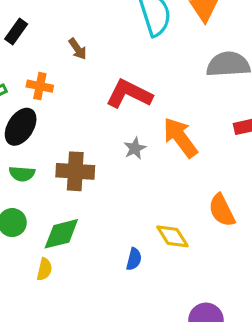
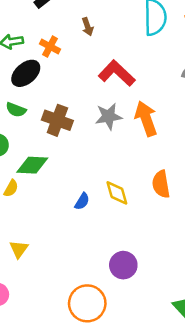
gray star: (135, 148) -> (109, 116), size x1.5

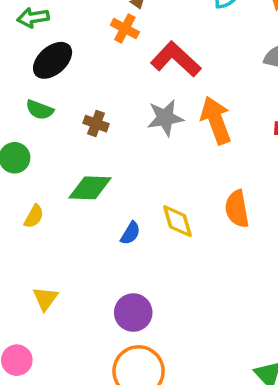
orange cross: (50, 47) -> (125, 29), moved
brown cross: (57, 120) -> (96, 124), size x0.6
green diamond: (32, 165) -> (90, 188), moved
purple circle: (123, 265) -> (133, 313), moved

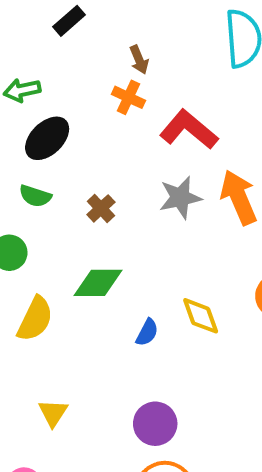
brown cross: (96, 124) -> (101, 208), turned 30
yellow semicircle: (34, 216) -> (35, 319), size x1.6

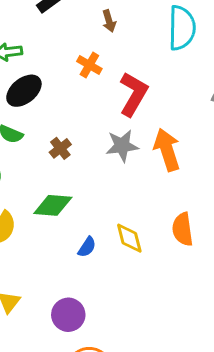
brown arrow: (139, 60) -> (109, 21), moved
red L-shape: (189, 130) -> (133, 94), turned 75
purple circle: (155, 424) -> (68, 315), moved

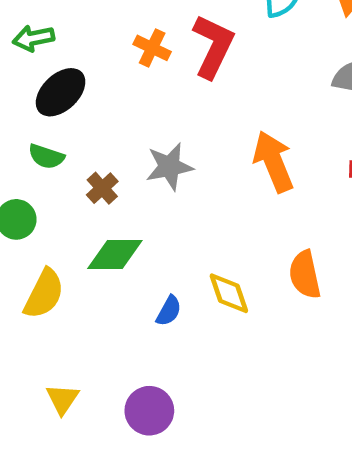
red L-shape: (133, 94) -> (213, 46), moved
gray star: (122, 146) -> (169, 167), moved
brown cross: (60, 148) -> (102, 188), moved

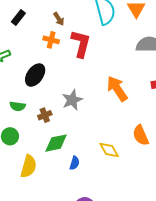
orange cross: (152, 48) -> (51, 40), moved
black ellipse: (61, 92) -> (35, 75), moved
brown cross: (102, 188) -> (45, 115), turned 32
blue semicircle: (169, 311) -> (74, 163), moved

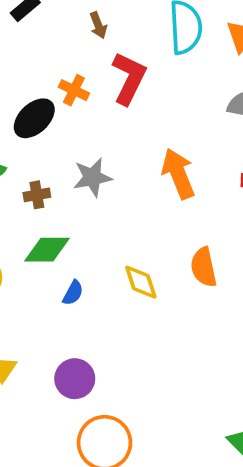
orange cross: (51, 40) -> (74, 90), moved

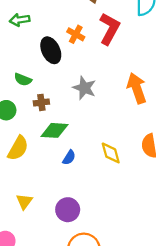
black ellipse: (34, 118) -> (51, 50), turned -75
gray star: (92, 177) -> (84, 88), turned 30
brown cross: (37, 195) -> (41, 102), moved

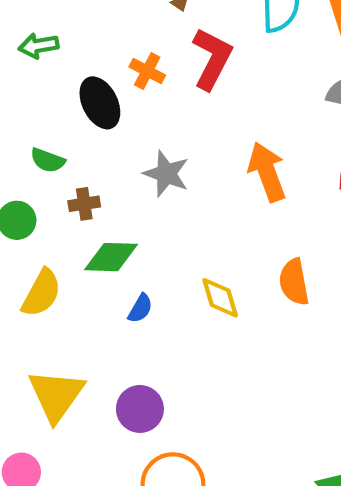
yellow triangle: (24, 201) -> (56, 395), size x1.8

